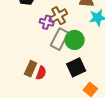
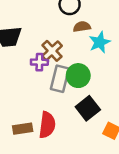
brown rectangle: (31, 69) -> (23, 129), moved, turned 70
red semicircle: (41, 73) -> (47, 125), size x1.5

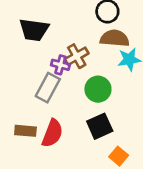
brown semicircle: (82, 27) -> (115, 38), size x1.5
gray rectangle: (60, 79) -> (48, 88), moved

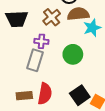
brown cross: (77, 56) -> (52, 17), moved
black square: (100, 126) -> (80, 95), moved

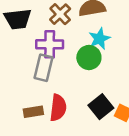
cyan star: (92, 28) -> (99, 39), moved
purple cross: (41, 41) -> (50, 44), size x1.5

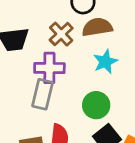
green circle: (89, 57) -> (96, 105), moved

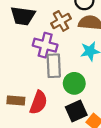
gray rectangle: (42, 94) -> (54, 66), moved, turned -30

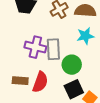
purple cross: (45, 45) -> (35, 47), moved

